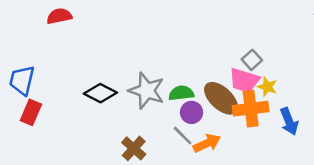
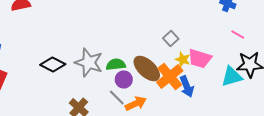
pink trapezoid: (244, 80) -> (200, 58), moved
orange cross: (251, 109) -> (170, 76), turned -32
blue arrow: (289, 121) -> (187, 86), moved

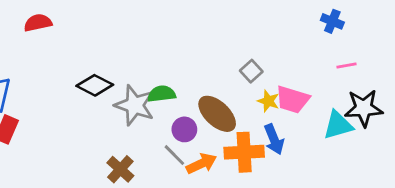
pink line: (238, 34) -> (347, 65), turned -40
black diamond: (53, 64) -> (95, 85), moved
green semicircle: (116, 64) -> (162, 94), moved
orange cross: (170, 76) -> (244, 152), moved, turned 36

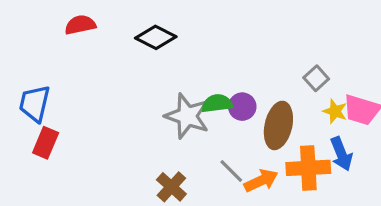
black diamond: (95, 85) -> (156, 37), moved
brown ellipse: (217, 114) -> (278, 125), turned 60
purple circle: (184, 129) -> (242, 107), moved

